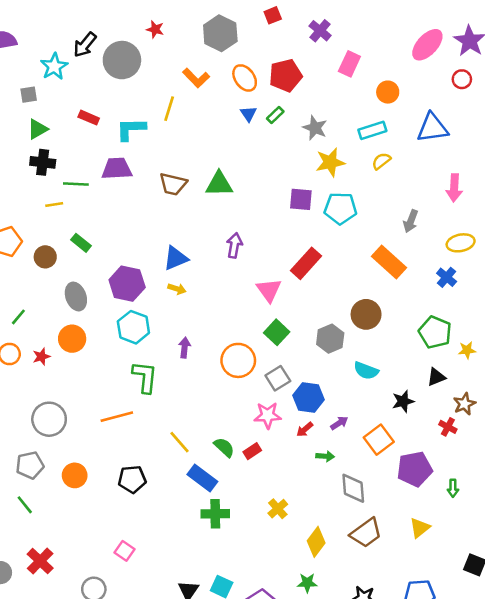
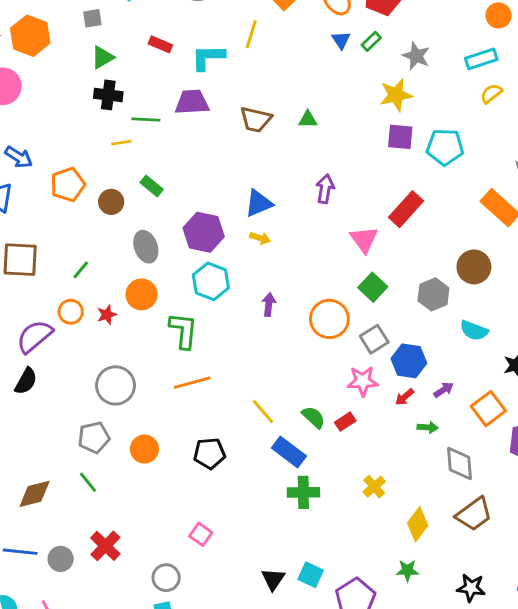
yellow star: (330, 162) -> (396, 95), moved
green triangle: (219, 184) -> (308, 120), size x0.6
green L-shape: (145, 377) -> (183, 331), moved

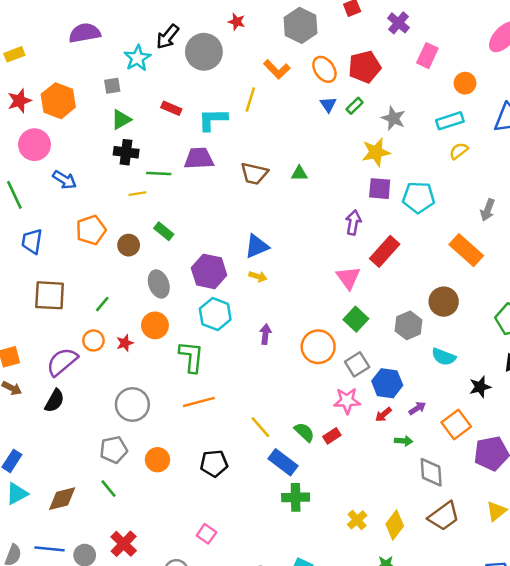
blue arrow: (19, 157) -> (65, 180), moved
purple arrow: (325, 189) -> (353, 222), moved
yellow cross: (374, 487) -> (357, 520), moved

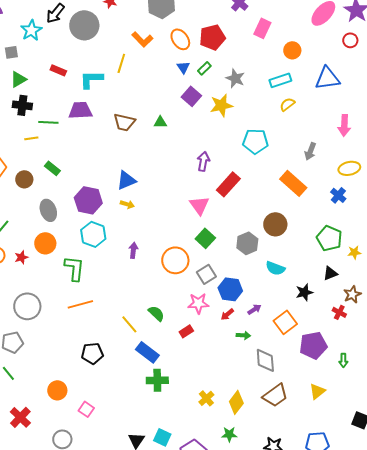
purple square: (380, 189) -> (191, 96), moved, turned 36
green semicircle: (304, 432) -> (156, 313), moved
orange circle: (157, 460) -> (57, 390), moved

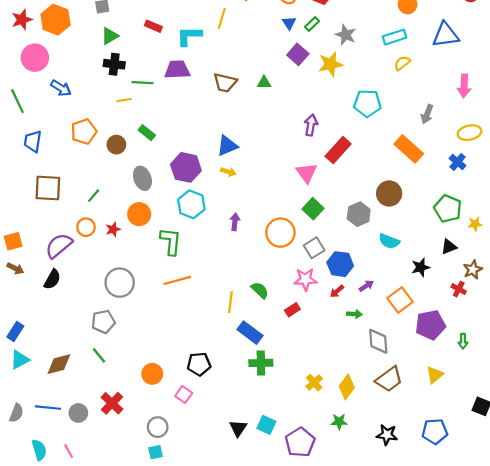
yellow line: (129, 324) -> (230, 302), turned 48
black pentagon: (92, 353) -> (199, 364), moved

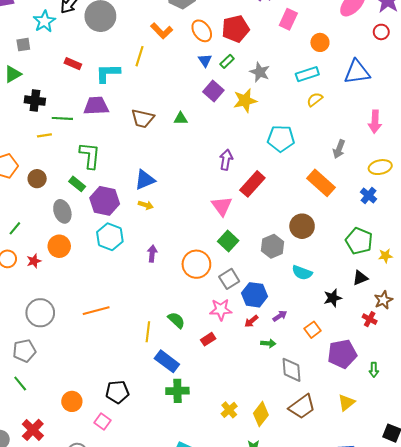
green triangle: (110, 36) -> (13, 74), moved
green rectangle: (147, 133) -> (77, 184), moved
green L-shape: (171, 241) -> (90, 155), moved
orange square: (400, 300) -> (313, 330), size x0.7

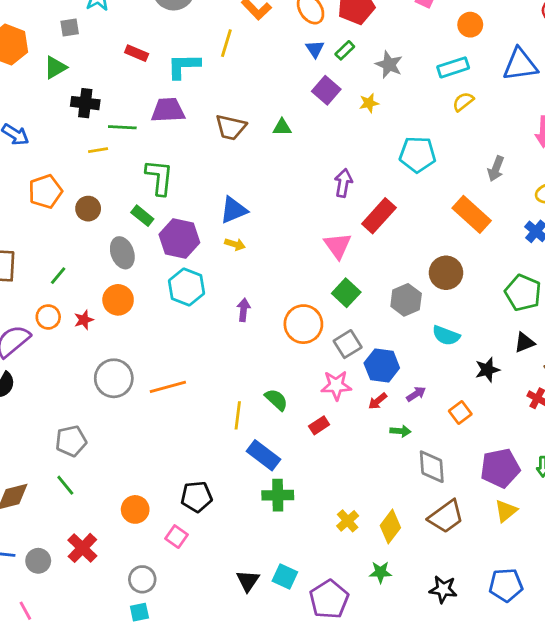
yellow star: (245, 101) -> (369, 103), size x0.6
gray circle: (40, 313) -> (114, 378), moved
purple pentagon: (342, 354) -> (500, 468), moved

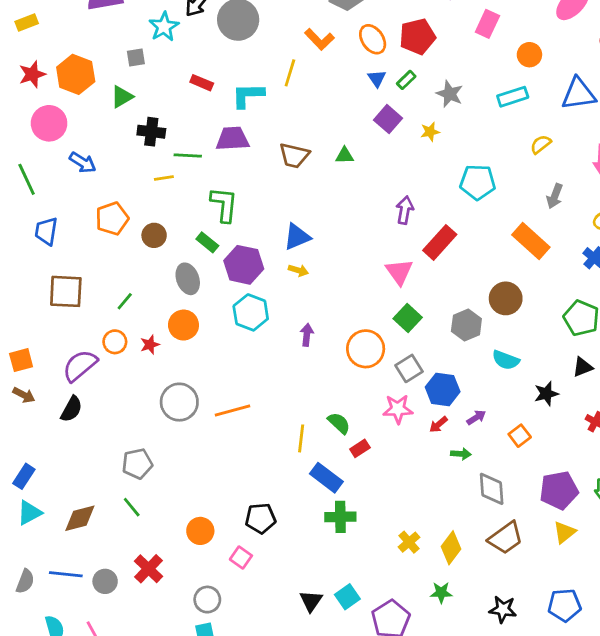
yellow semicircle: (463, 102) -> (541, 144), moved
red rectangle: (319, 425) -> (360, 448), moved
cyan square: (285, 576) -> (347, 597), turned 30

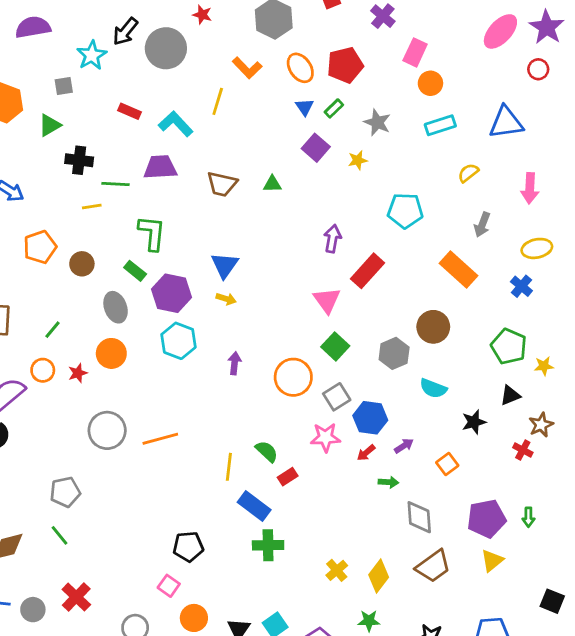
orange circle: (529, 55) -> (430, 83), moved
cyan L-shape: (248, 95) -> (176, 124), turned 48
blue triangle: (297, 237) -> (225, 265), turned -32
orange circle: (200, 531) -> (194, 618), moved

